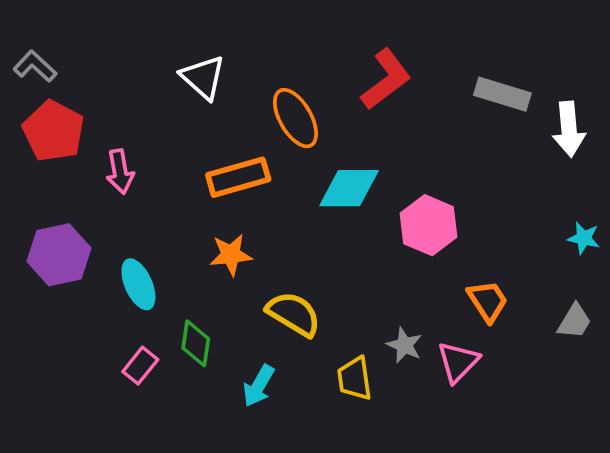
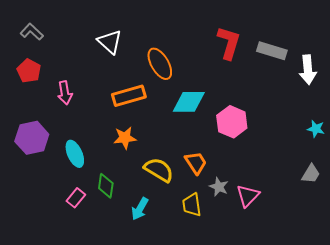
gray L-shape: (35, 66) -> (32, 32), moved
red L-shape: (386, 79) -> (229, 43), moved, turned -36
red pentagon: (53, 131) -> (29, 71), size x0.7
orange trapezoid: (488, 301) -> (196, 163), moved

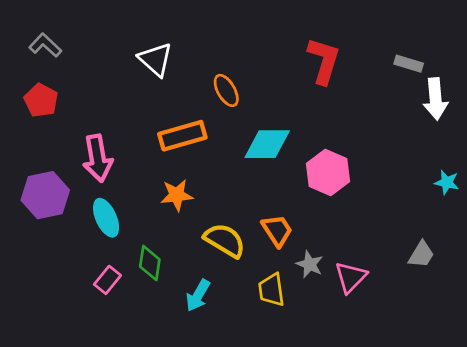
gray rectangle: (272, 51) -> (409, 64), moved, size x0.7
orange ellipse: (160, 64) -> (226, 90), size x0.7
pink arrow: (65, 93) -> (98, 158), moved, size x1.4
gray trapezoid: (311, 174) -> (421, 254), moved

